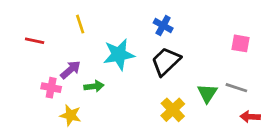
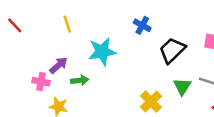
red line: (35, 41) -> (15, 25), moved, turned 35
black trapezoid: (166, 61) -> (172, 50), moved

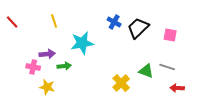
black trapezoid: (172, 50) -> (138, 28), moved
purple arrow: (59, 65) -> (47, 54), turned 35
green triangle: (182, 87) -> (146, 71), turned -42

